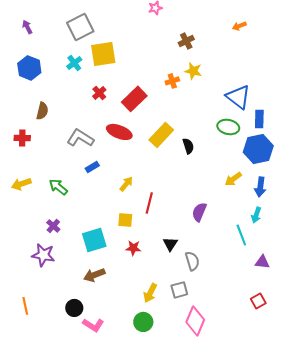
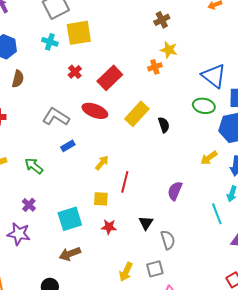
cyan cross: (74, 63) -> (50, 42), turned -35
orange cross: (172, 81) -> (155, 67), moved
brown semicircle: (42, 111) -> (18, 79), moved

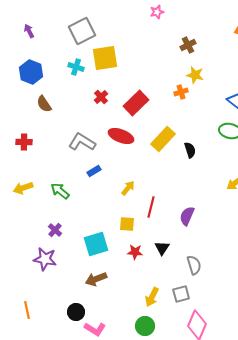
brown semicircle: (18, 79) -> (44, 104), turned 132
purple semicircle: (175, 191) -> (187, 216), moved
black triangle: (146, 223) -> (162, 248), moved

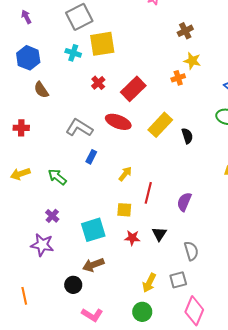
blue rectangle: (94, 171) -> (91, 157), turned -32
black circle: (76, 312) -> (73, 285), moved

